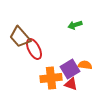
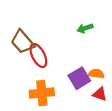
orange cross: (51, 78) -> (42, 93), moved
red triangle: (71, 84) -> (100, 94), moved

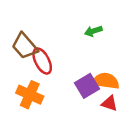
orange semicircle: (96, 74) -> (106, 81), size x1.5
orange cross: (42, 93) -> (30, 95), moved, turned 30

